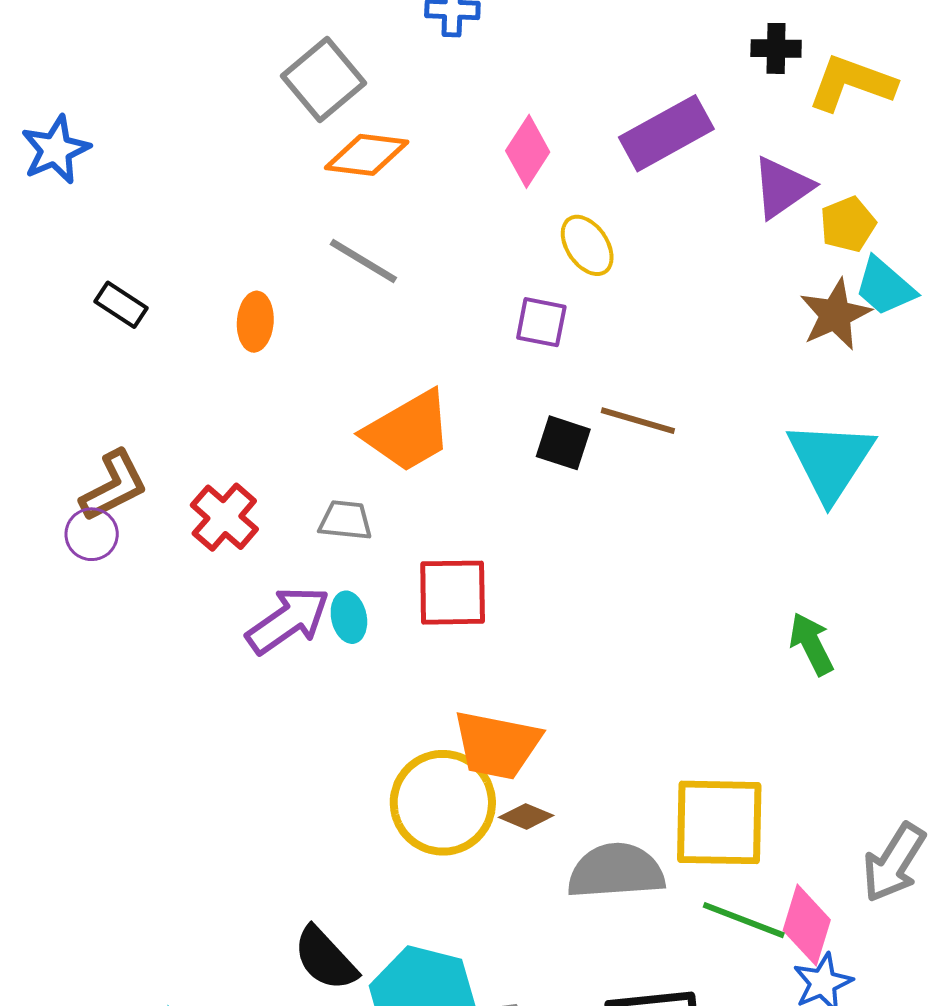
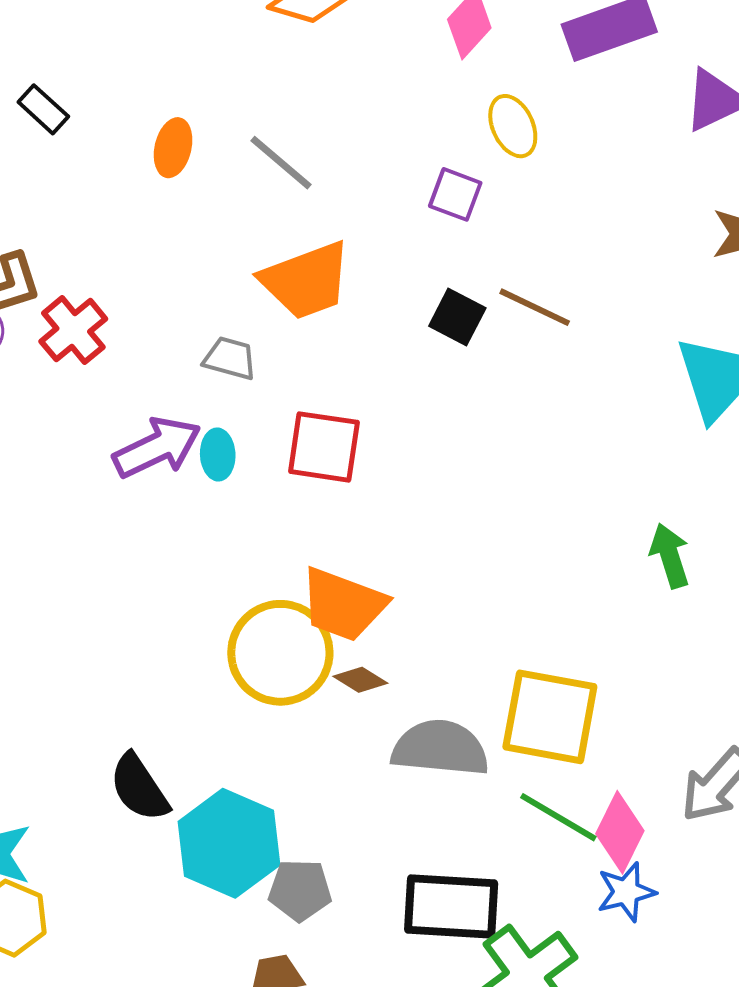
gray line: (363, 261) -> (281, 163), moved
red cross: (224, 517) -> (73, 330), moved

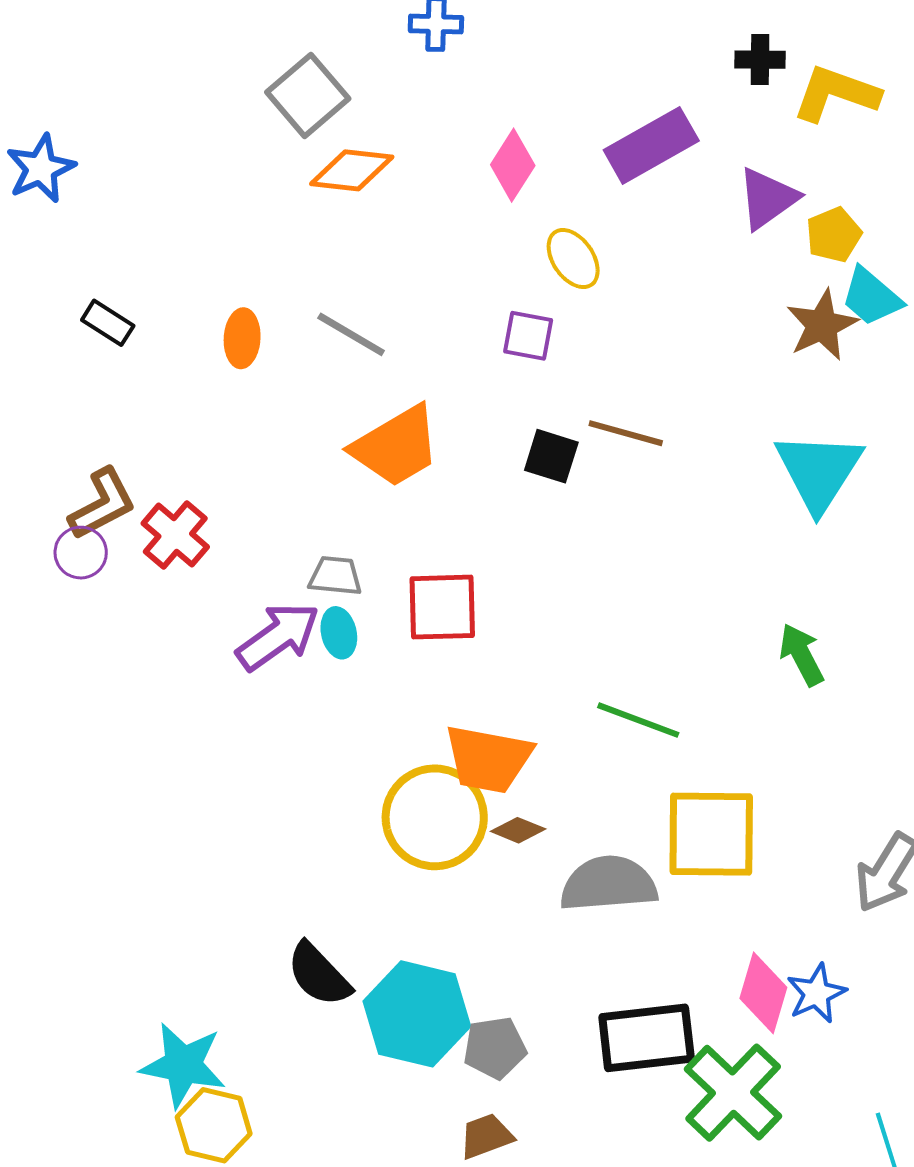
gray trapezoid: (230, 358) -> (335, 576), moved
green line: (558, 817) -> (638, 720), moved
pink diamond: (620, 832) -> (763, 993), moved

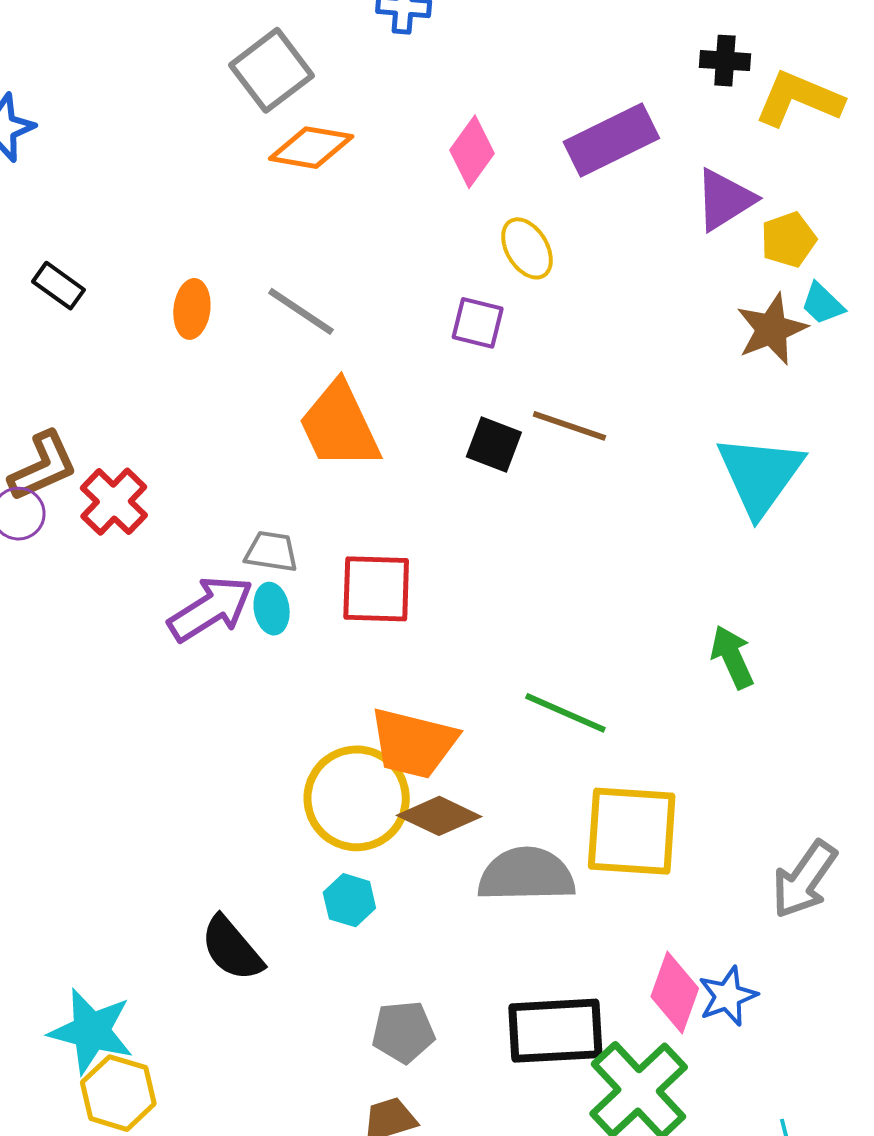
cyan trapezoid: (871, 297) -> (822, 304), size x0.7
orange trapezoid: (396, 446) -> (339, 426), turned 92
brown diamond: (518, 830) -> (439, 816), size x1.5
cyan hexagon: (417, 1014) -> (349, 900), moved, size x0.5

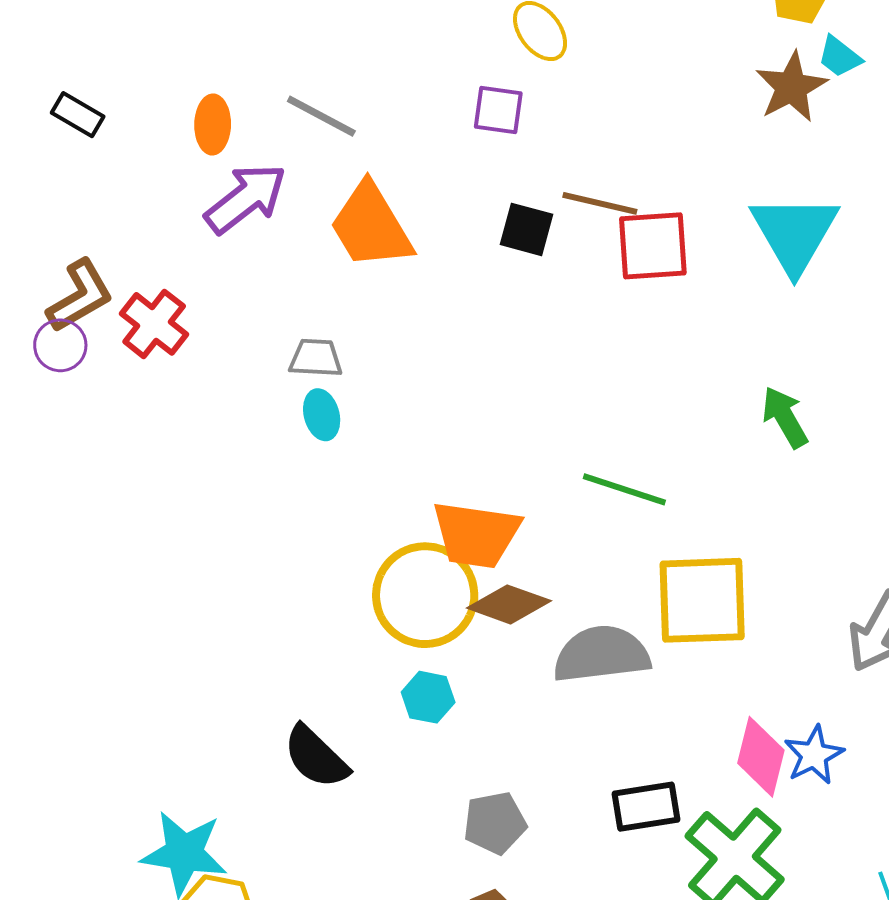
red square: (376, 589) -> (653, 246), moved
purple arrow: (211, 609) -> (246, 198), moved
black rectangle: (555, 1031) -> (646, 807), size x0.7

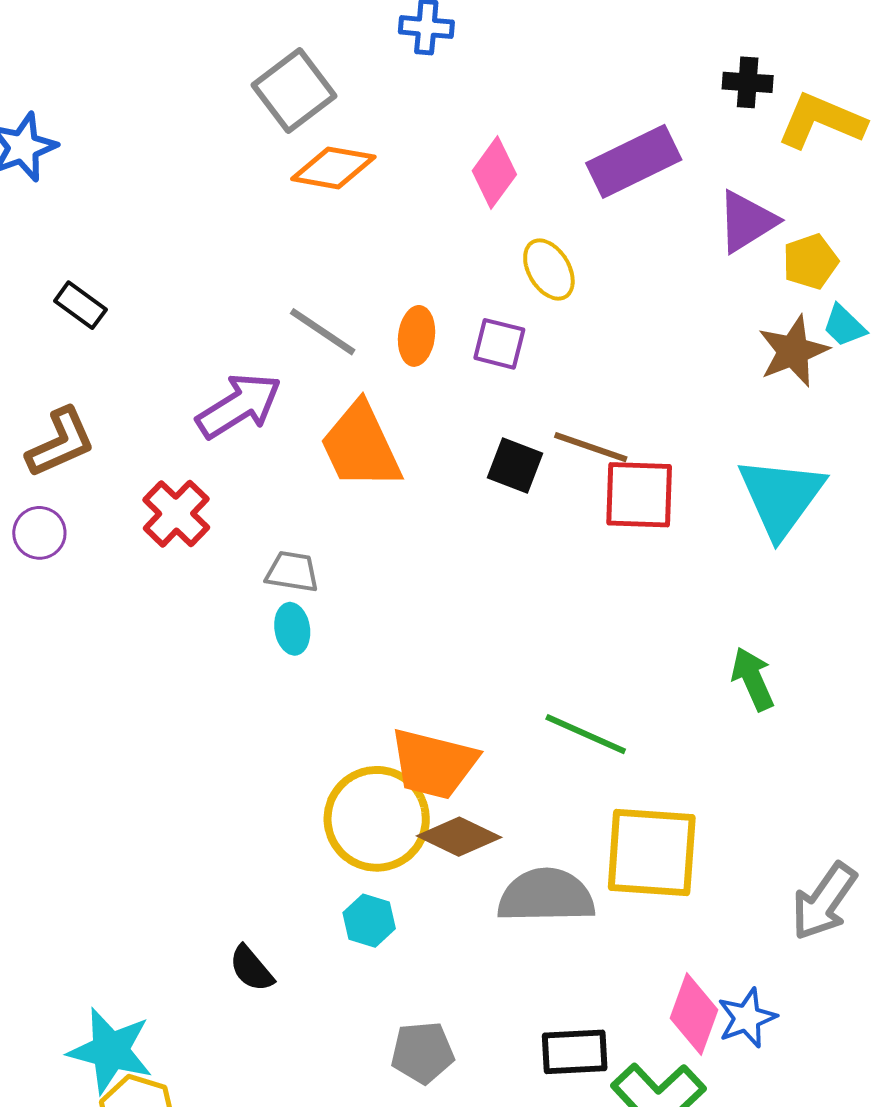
orange ellipse: (213, 124) -> (417, 336), moved
brown L-shape: (80, 296) -> (61, 443), moved
red cross: (154, 324) -> (176, 514), moved
black semicircle: (316, 757) -> (251, 969), size x0.7

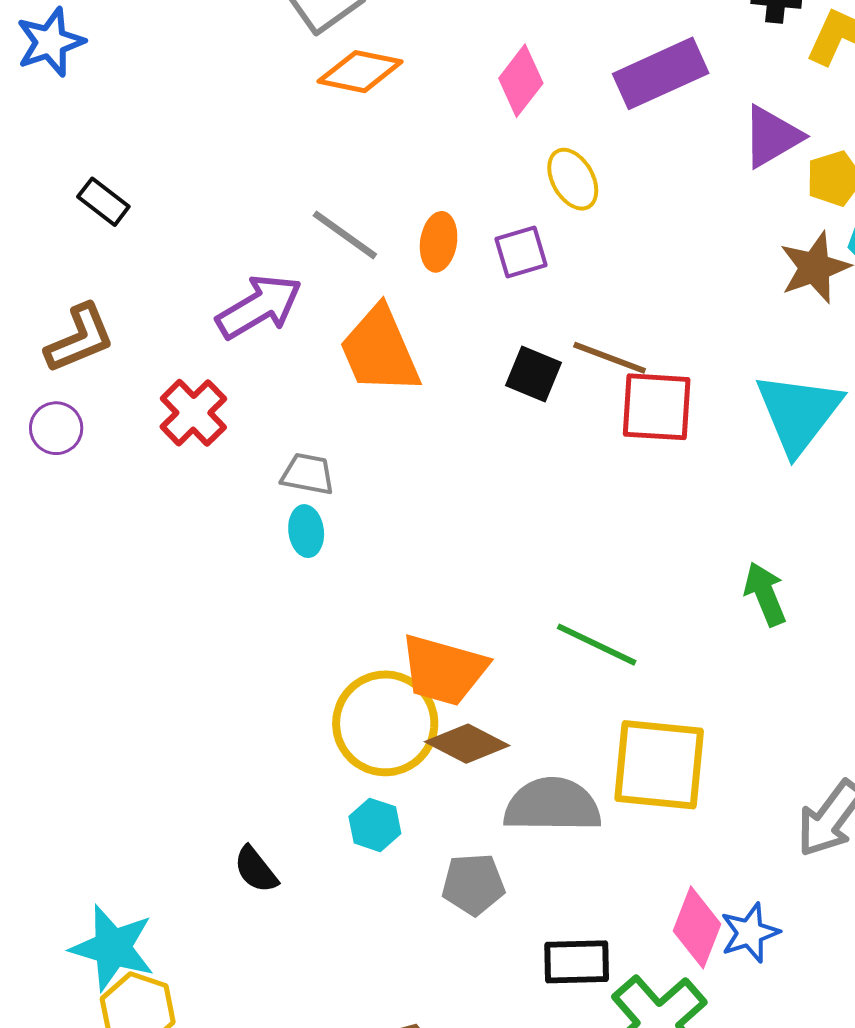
purple square: (499, 344) -> (521, 252), turned -32
gray pentagon: (423, 1053) -> (473, 884), moved

